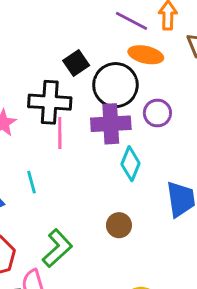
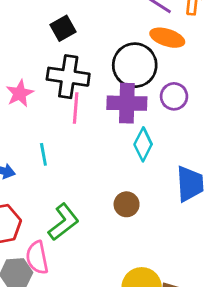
black square: (76, 63) -> (63, 28), moved

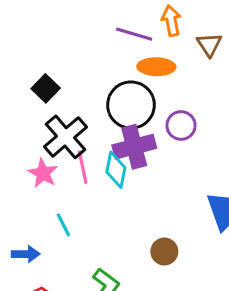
black cross: (68, 77) -> (66, 137), turned -33
pink star: (20, 93) -> (43, 173), moved
cyan diamond: (143, 144) -> (116, 170), moved

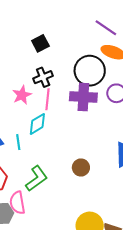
black cross: (66, 137) -> (43, 77), size x0.7
cyan diamond: (116, 170) -> (37, 124), moved, turned 30
cyan line: (63, 225) -> (18, 142), moved

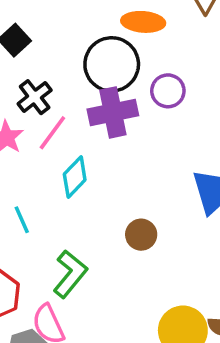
pink line: (48, 99) -> (52, 133), turned 45
cyan diamond: (37, 124) -> (75, 177), moved

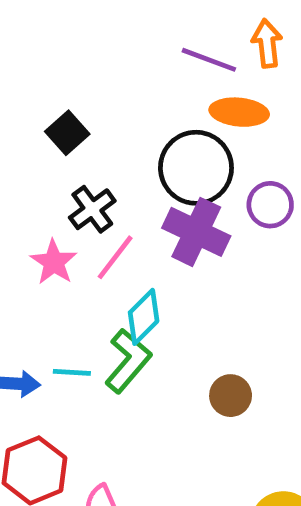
purple cross: (113, 112) -> (196, 232), turned 36
cyan line: (22, 220) -> (72, 372), turned -64
green L-shape: (70, 274) -> (128, 361), moved

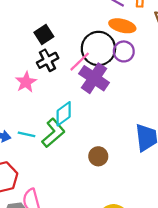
black square: (67, 133) -> (44, 34), moved
purple circle: (270, 205) -> (124, 51), moved
pink line: (115, 257) -> (80, 62), moved

